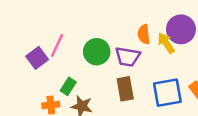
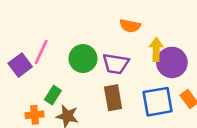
purple circle: (181, 29) -> (172, 62), moved
orange semicircle: (144, 34) -> (130, 26), moved, turned -72
yellow arrow: (166, 43) -> (156, 49), turned 35

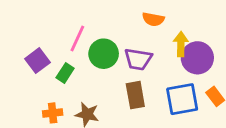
pink line: (41, 52) -> (77, 39), moved
green rectangle: (53, 95) -> (65, 73), moved

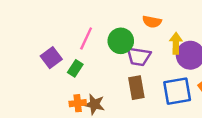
green circle: (104, 54) -> (121, 41), moved
orange cross: (53, 113) -> (78, 103), moved

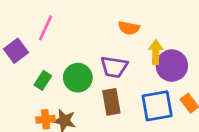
pink line: (86, 38) -> (46, 28), moved
green circle: (121, 41) -> (78, 78), moved
purple square: (51, 58) -> (16, 51), moved

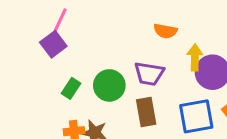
pink line: (46, 28) -> (59, 22), moved
purple square: (16, 51) -> (53, 44), moved

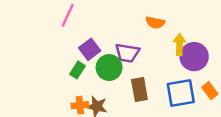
purple square: (53, 44) -> (90, 49), moved
purple trapezoid: (149, 74) -> (127, 53), moved

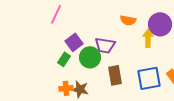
purple circle: (194, 57) -> (160, 24), moved

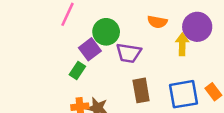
green circle: (90, 57) -> (106, 32), moved

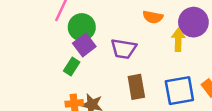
green circle: (106, 32) -> (82, 27), moved

